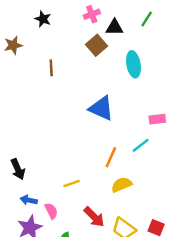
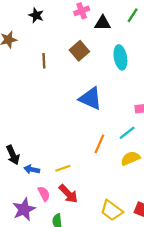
brown square: (97, 45) -> (79, 51), moved
yellow semicircle: (122, 185) -> (130, 158), moved
blue arrow: (29, 200) -> (32, 169), moved
red arrow: (94, 217) -> (68, 194), moved

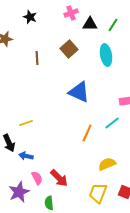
green line: (133, 15) -> (113, 25), moved
yellow semicircle: (130, 158) -> (107, 164), moved
yellow line: (63, 168) -> (26, 123), moved
yellow trapezoid: (112, 210) -> (98, 193), turned 75

